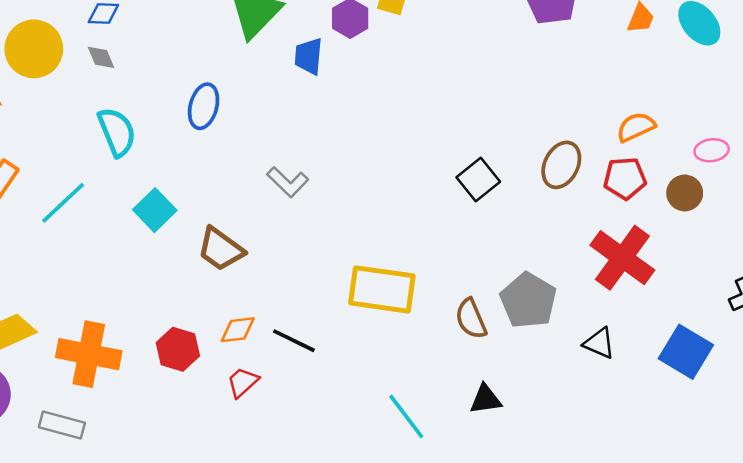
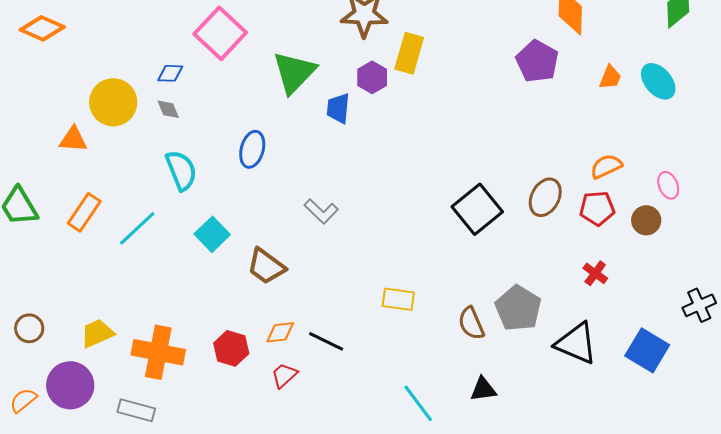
pink ellipse: (712, 150) -> (668, 185), turned 76
black square: (478, 180) -> (477, 209), size x1.4
red cross: (622, 258) -> (595, 273), size x0.5
yellow rectangle: (382, 289) -> (398, 299), size x0.6
black triangle: (599, 343) -> (576, 343), size x1.6

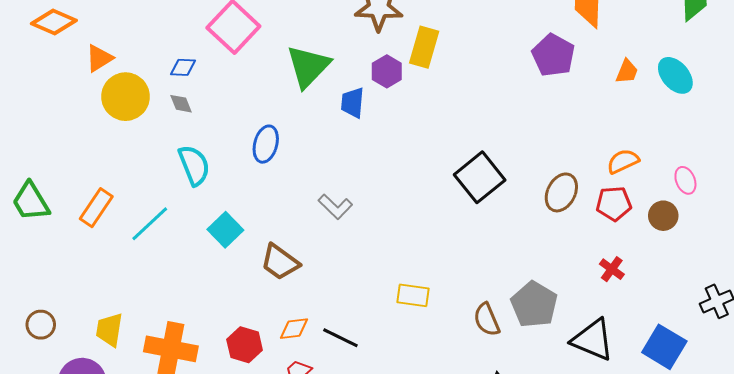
orange triangle: (73, 139) -> (99, 58), moved, turned -36
black square: (477, 209) -> (480, 177), moved
yellow trapezoid: (97, 333) -> (109, 330), turned -57

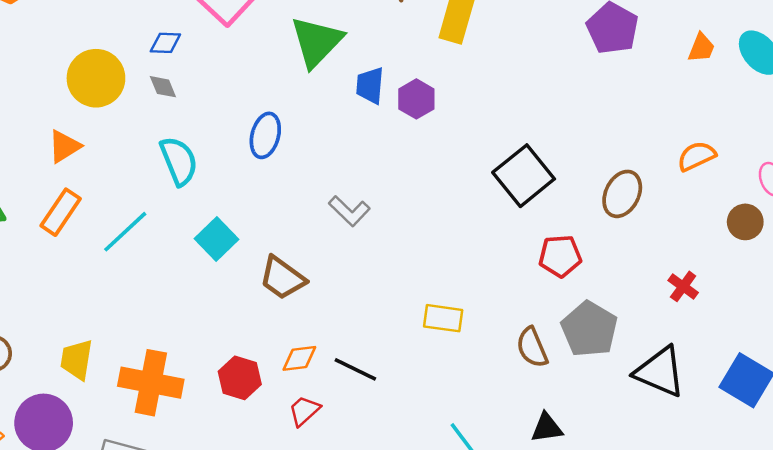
orange triangle: (99, 58) -> (64, 146), moved
purple hexagon: (387, 71) -> (416, 99), moved
red pentagon: (614, 204) -> (560, 256), moved

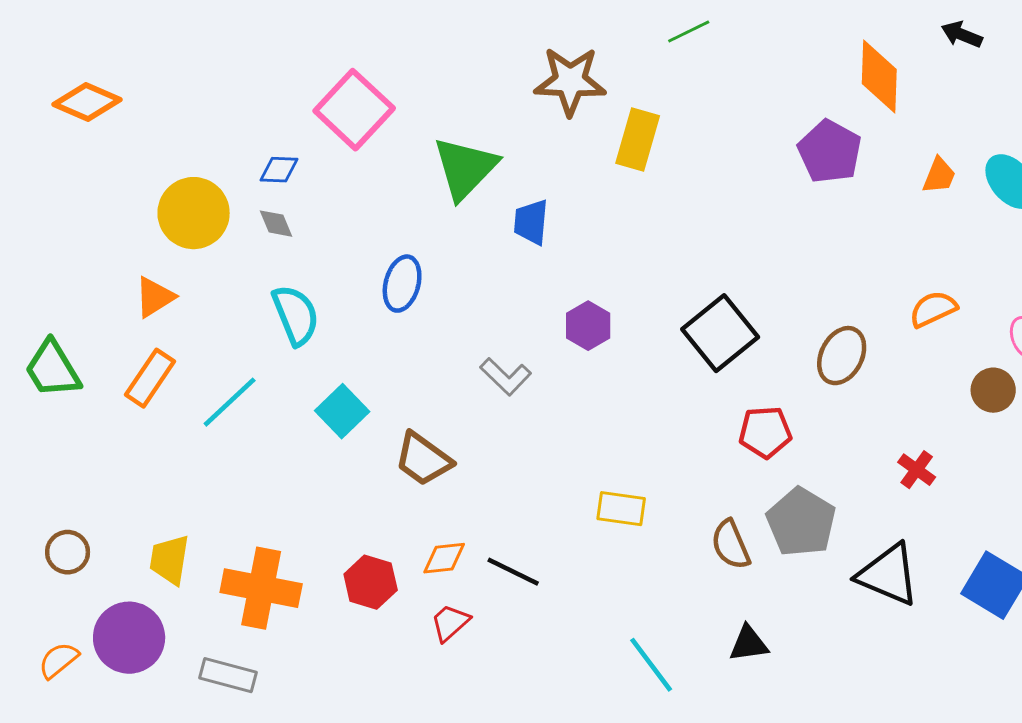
purple hexagon: (416, 99) -> (588, 326), moved

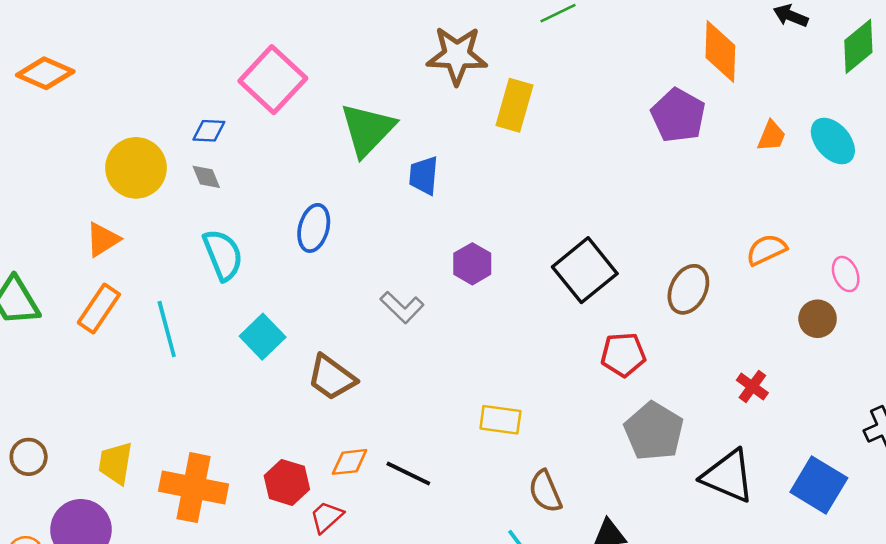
cyan line: (230, 402) -> (167, 329), turned -62
brown semicircle: (731, 545) -> (545, 491), moved
red trapezoid: (450, 623) -> (327, 517), moved

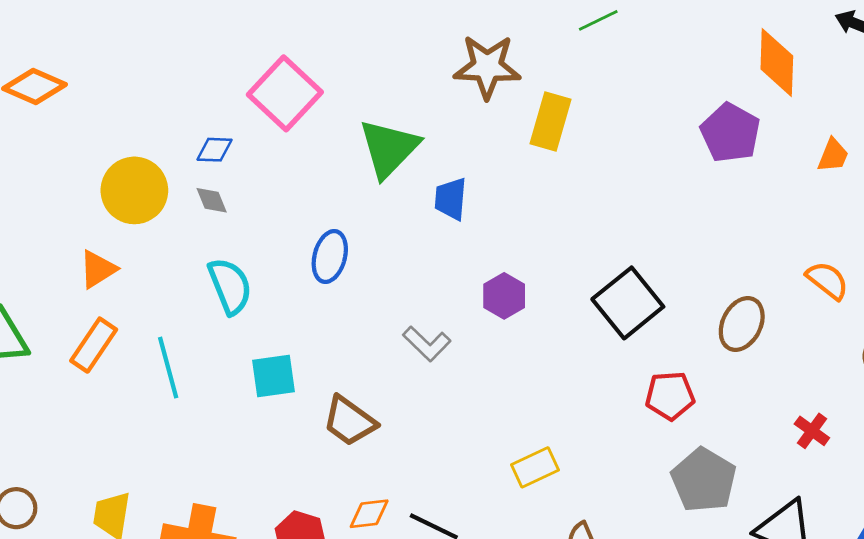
orange semicircle: (766, 250) -> (827, 280), turned 63
cyan square: (263, 337) -> (274, 376), turned 36
yellow rectangle: (500, 420) -> (535, 467), turned -33

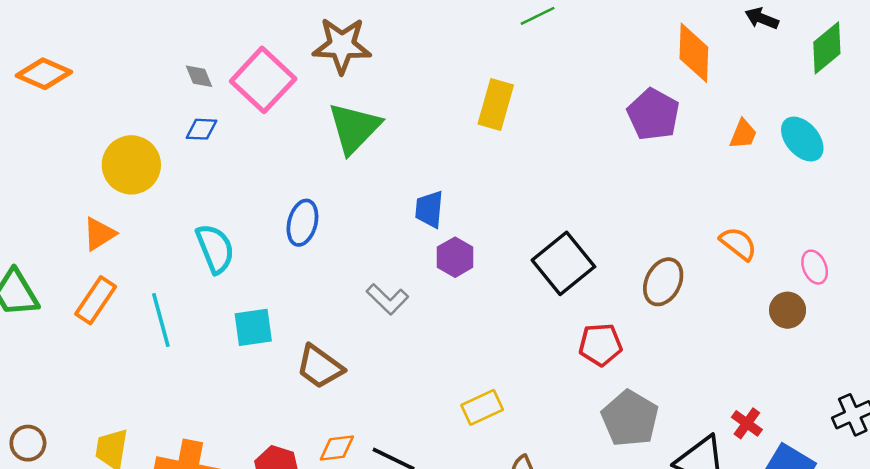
brown star: (487, 67) -> (342, 45), moved
blue trapezoid: (451, 199) -> (429, 209), moved
gray diamond: (212, 200) -> (199, 76), moved
red cross: (812, 431) -> (747, 423), moved

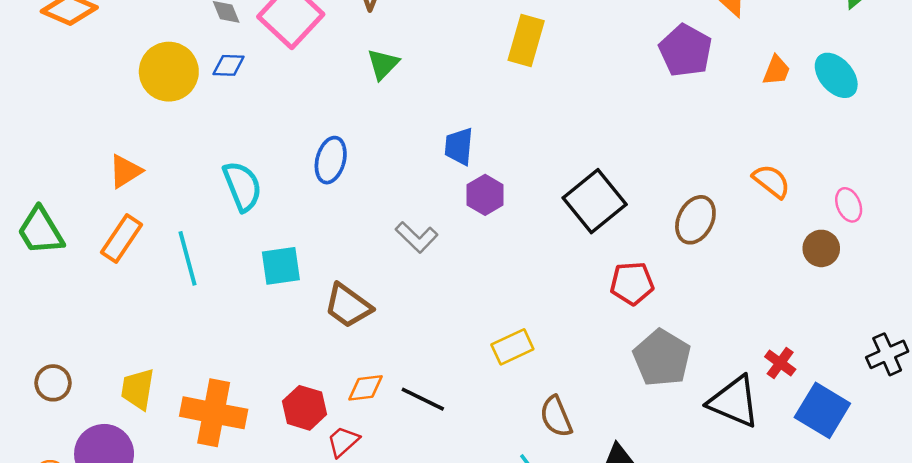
green triangle: (354, 128) -> (383, 64), size x0.6
yellow circle: (131, 165) -> (169, 72), moved

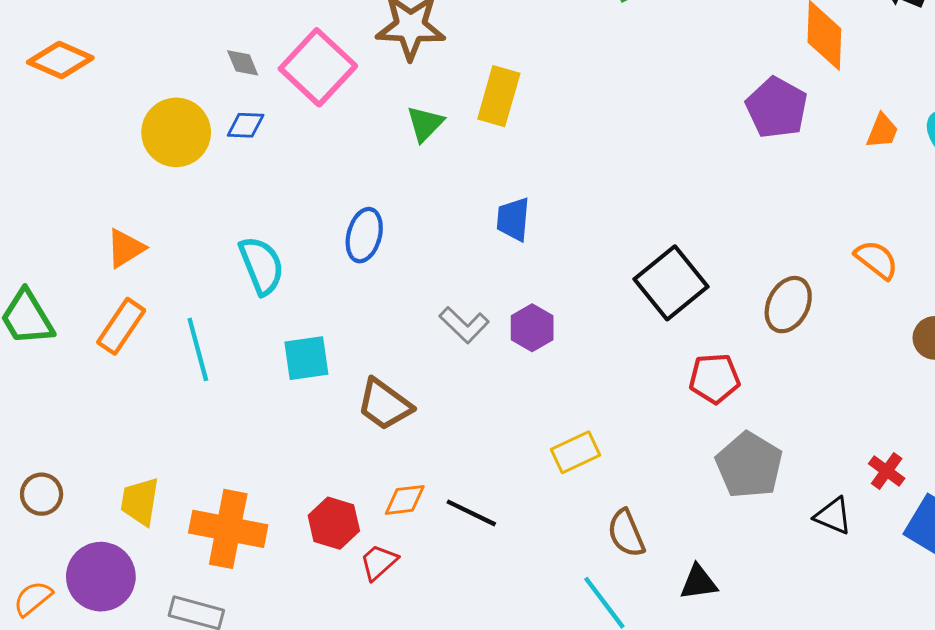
yellow rectangle: (526, 41) -> (499, 96), moved
purple hexagon: (485, 195) -> (532, 328), moved
black triangle: (734, 402) -> (833, 516), size x0.6

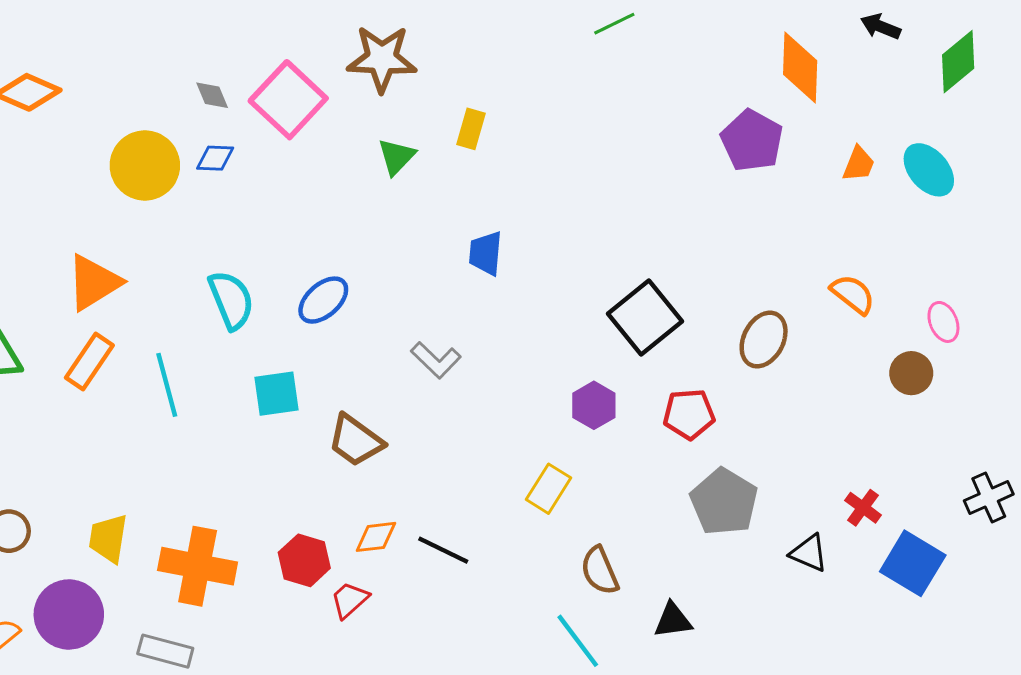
yellow rectangle: (499, 96) -> (471, 129), size x0.7
blue ellipse: (364, 235) -> (323, 300), moved, turned 33
orange triangle: (125, 248) -> (94, 282), size x1.4
purple hexagon: (532, 328) -> (594, 405), moved
yellow rectangle: (576, 452) -> (549, 489), turned -33

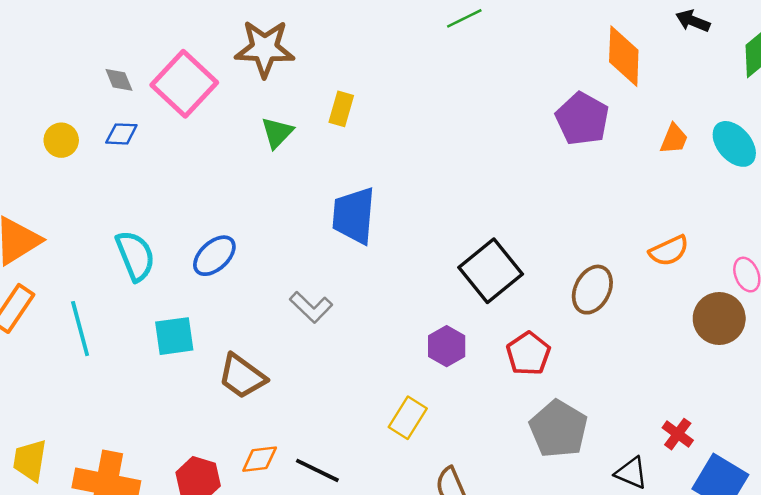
yellow circle: (145, 165) -> (61, 140), size x0.6
blue trapezoid: (486, 253) -> (354, 216), size x1.5
orange semicircle: (853, 294) -> (669, 251), turned 117
brown circle: (911, 373) -> (719, 318), size x1.4
red pentagon: (689, 414) -> (528, 354), turned -30

